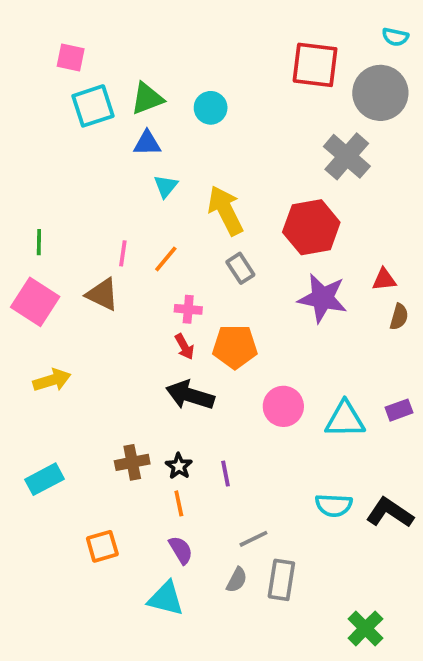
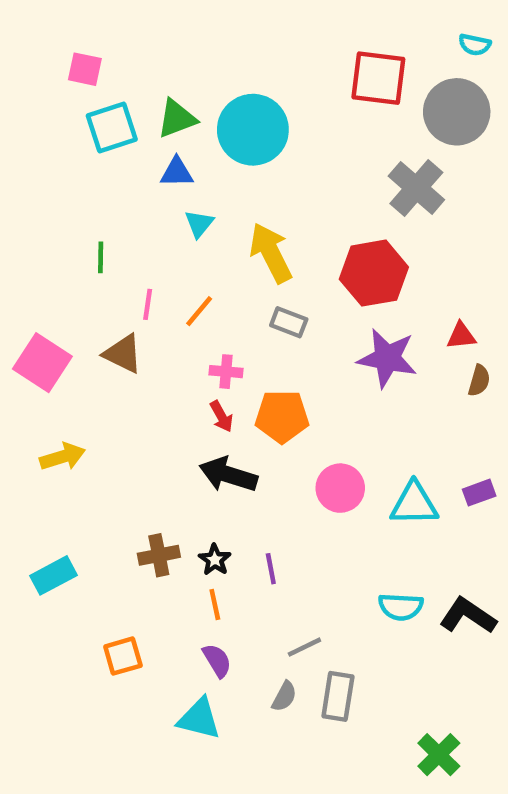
cyan circle: (211, 108) -> (253, 130), size x1.8
green line: (39, 242) -> (101, 257), moved
gray rectangle: (240, 268) -> (289, 322), turned -36

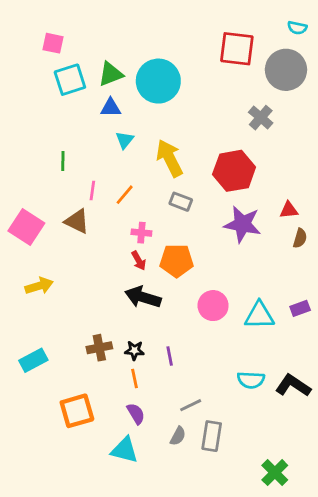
gray cross: (416, 188) -> (261, 118), size x0.7
black star: (215, 560) -> (134, 350), turned -30
orange square: (123, 656) -> (77, 411), size x1.4

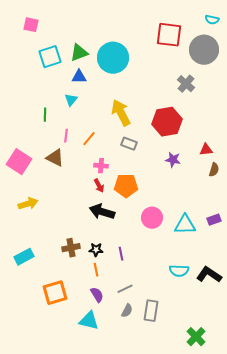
pink square: (53, 43) -> (31, 25), moved
cyan triangle: (125, 140) -> (71, 100), moved
purple star: (242, 224) -> (173, 160), size x0.6
gray line: (191, 405) -> (125, 289), moved

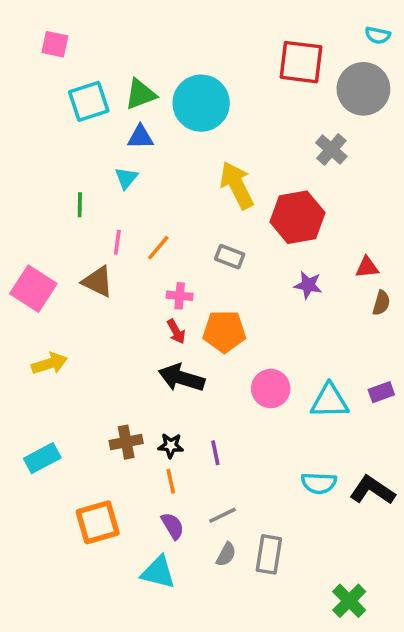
yellow arrow: (121, 113) -> (237, 185), moved

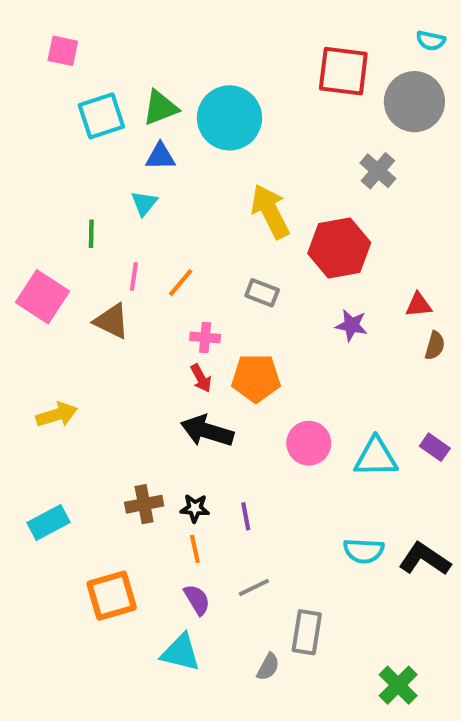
pink square: (33, 289) -> (42, 297), moved
purple rectangle: (381, 392) -> (435, 447), turned 55
gray semicircle: (226, 554) -> (268, 667), moved

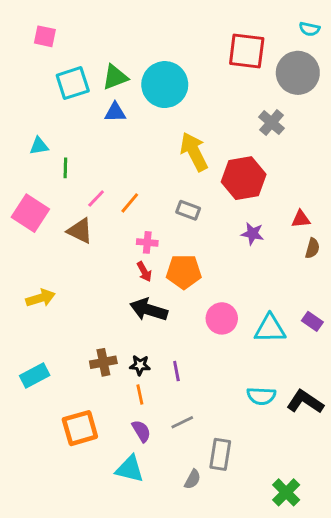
cyan triangle: (144, 203) -> (39, 146), moved, turned 42
pink line: (134, 276) -> (96, 199), turned 36

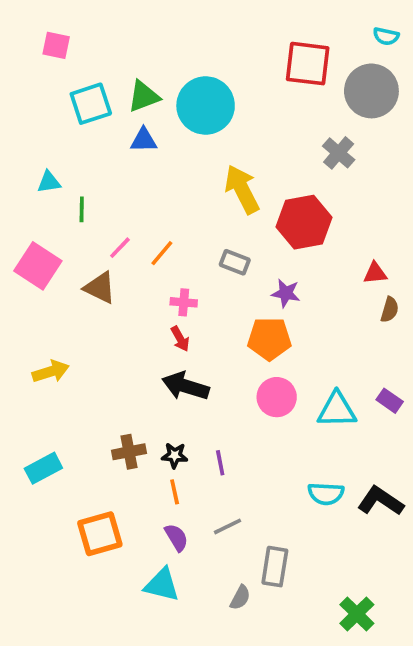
purple star: (252, 234) -> (286, 293), moved
orange pentagon: (184, 272) -> (269, 339), moved

